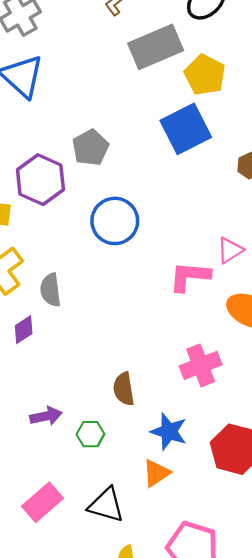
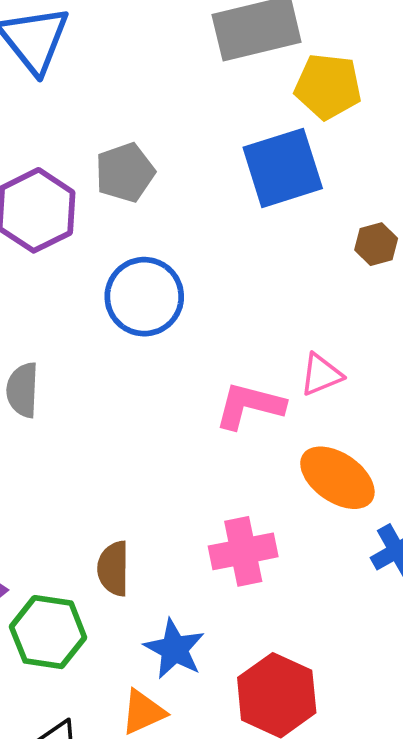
yellow pentagon: (205, 75) -> (328, 86), turned -30
green hexagon: (90, 434) -> (48, 632), size x1.6

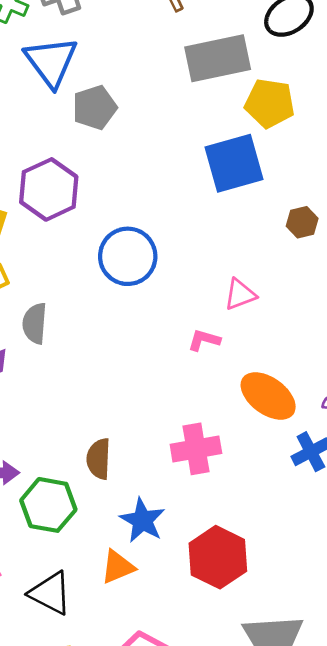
gray pentagon: (125, 172) -> (95, 108), moved
pink triangle: (321, 375) -> (240, 294), moved
pink L-shape: (250, 406) -> (204, 340), size x0.6

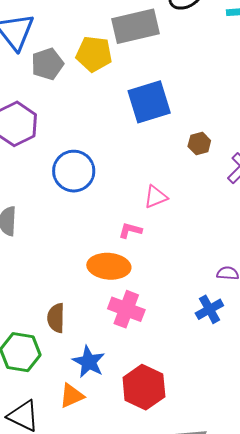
yellow pentagon: (270, 103) -> (94, 54), moved
orange ellipse: (268, 396) -> (109, 266), moved, turned -30
pink cross: (196, 449) -> (126, 309), turned 32

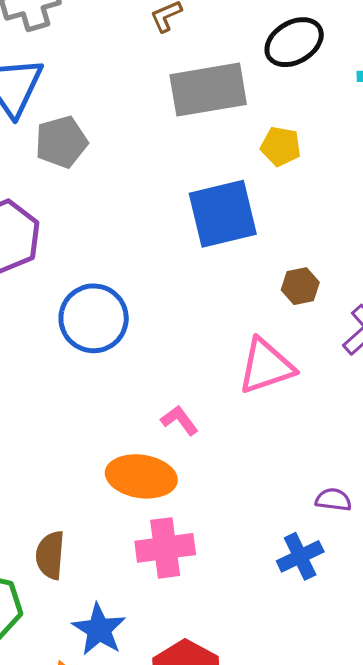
yellow pentagon: (94, 54) -> (281, 146), moved, size x0.7
pink triangle: (156, 197) -> (266, 366), moved, size x1.5
pink L-shape: (130, 230) -> (179, 420), turned 35
pink cross: (126, 309) -> (165, 548), turned -32

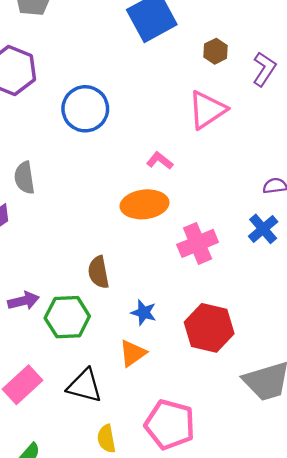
pink cross: (165, 548) -> (198, 243), moved
blue star: (99, 629) -> (144, 312), size x0.7

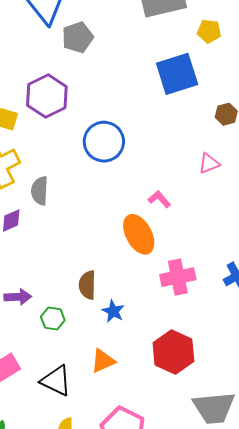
pink triangle: (207, 110) -> (209, 163), size x0.6
orange ellipse: (145, 204) -> (139, 234), turned 57
blue star: (144, 312) -> (113, 311), moved
green hexagon: (67, 317) -> (53, 318), size x0.6

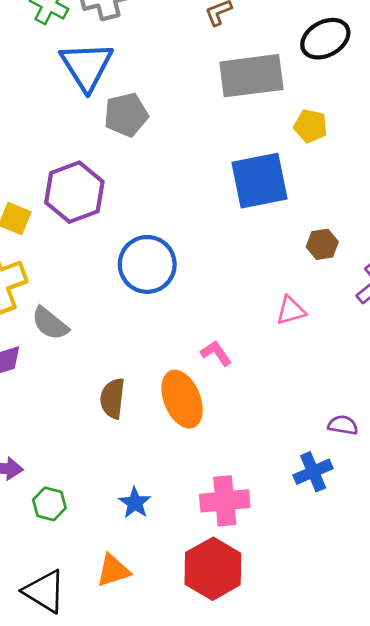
gray semicircle: (40, 191) -> (50, 323), turned -60
pink cross: (178, 277) -> (225, 501), moved
brown semicircle: (87, 285) -> (112, 398), moved

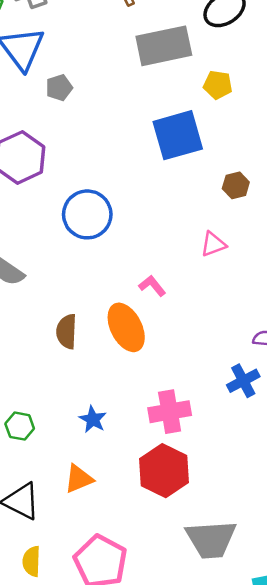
gray pentagon: (126, 115) -> (59, 88), size x0.7

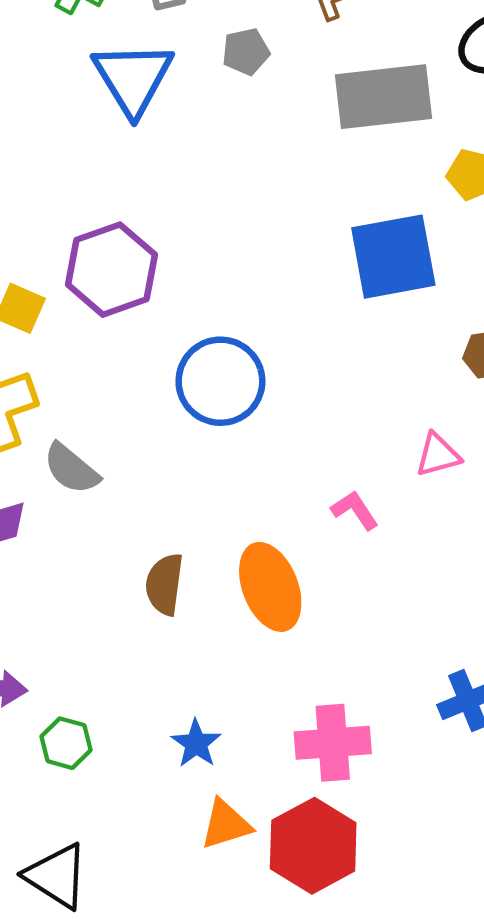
gray pentagon: (59, 88) -> (246, 52), moved
pink L-shape: (152, 286) -> (355, 510), moved
orange triangle: (79, 479) -> (226, 824), moved

